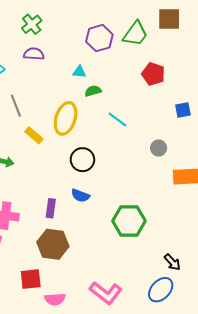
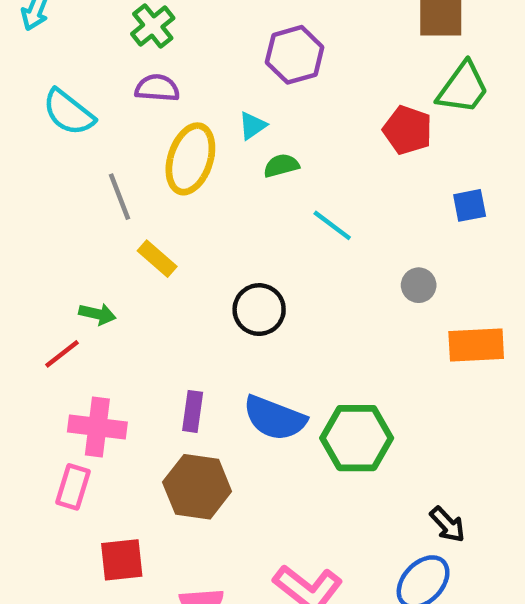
green trapezoid: (135, 34) -> (463, 88), moved
cyan triangle: (79, 72) -> (252, 126), turned -40
yellow ellipse: (66, 118) -> (190, 159), moved
blue semicircle: (80, 196) -> (275, 418), moved, size x1.6
red square: (31, 279) -> (122, 560), moved

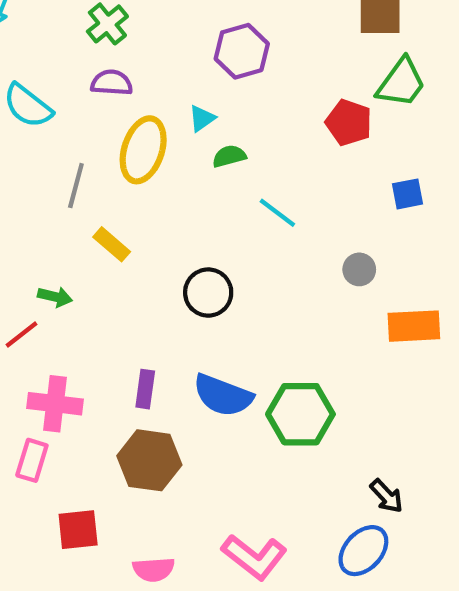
gray line: (120, 197) -> (76, 186), turned 36

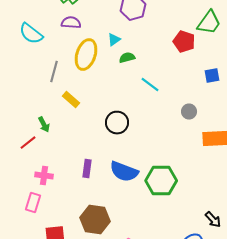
green arrow: (55, 297) -> (44, 125), turned 49
pink cross: (55, 404) -> (44, 176), size x0.7
brown hexagon: (149, 460) -> (95, 220), moved
black arrow: (387, 496) -> (213, 220), moved

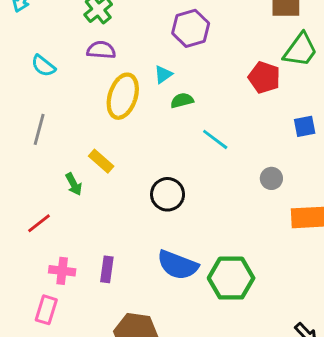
cyan semicircle: (31, 34) -> (43, 66), size x0.7
gray line: (54, 72) -> (39, 129), moved
green arrow: (44, 125) -> (74, 184), moved
purple rectangle: (87, 169) -> (107, 269), moved

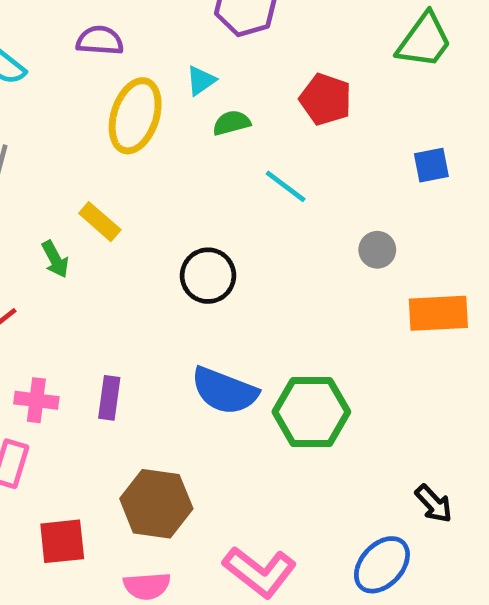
red pentagon: (264, 77) -> (326, 99), moved

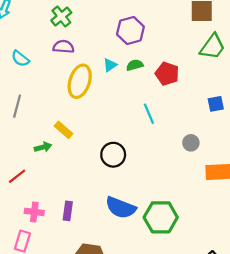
green semicircle: (231, 123) -> (135, 65), moved
cyan line: (286, 186) -> (149, 114), turned 30
green arrow: (55, 259) -> (43, 147), turned -77

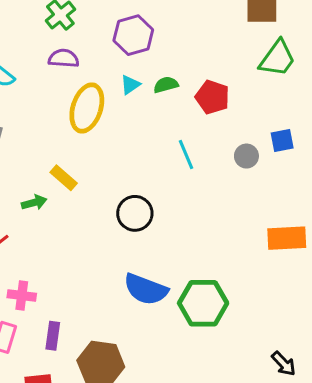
purple hexagon: (130, 31) -> (133, 35), moved
gray circle: (191, 143) -> (246, 156), moved
purple rectangle: (68, 211) -> (53, 336), moved

